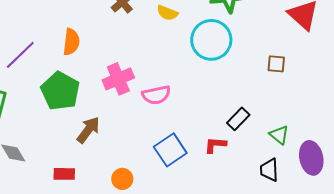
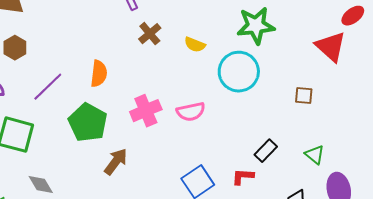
pink semicircle: (156, 95) -> (191, 112), moved
green triangle: (279, 135) -> (315, 155), moved

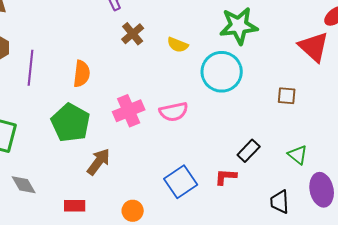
purple line: (48, 87) -> (31, 68), moved, turned -40

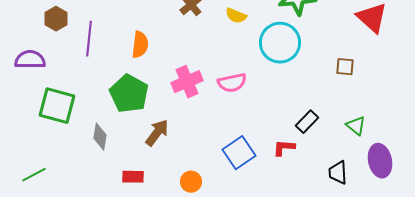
gray diamond: (24, 185) -> (100, 137), moved, turned 40

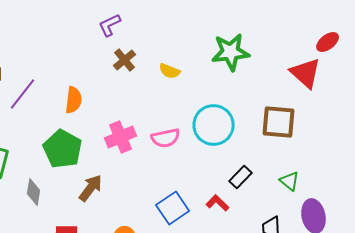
purple line: (89, 39) -> (23, 94), turned 32
cyan circle: (280, 43) -> (214, 125), moved
brown square: (345, 67) -> (279, 122), size x1.8
red L-shape: (284, 148) -> (218, 203), turned 40

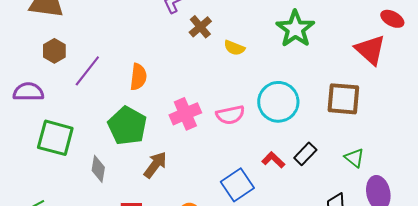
red ellipse: (328, 42) -> (392, 19), turned 65
green star: (231, 52) -> (295, 29), turned -30
brown cross: (125, 60) -> (200, 27), moved
red L-shape: (218, 203) -> (273, 160), moved

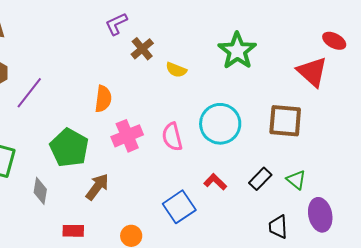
orange semicircle: (138, 77) -> (103, 99), moved
pink semicircle: (230, 115) -> (172, 137), turned 88
black rectangle: (305, 154) -> (260, 179), moved

